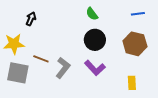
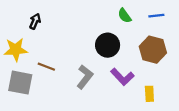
green semicircle: (92, 14) -> (125, 16), moved
gray L-shape: (63, 68) -> (85, 77), moved
purple L-shape: (95, 68) -> (122, 77), moved

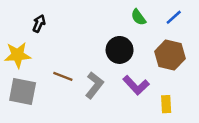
blue line: (156, 16) -> (174, 17), turned -35
brown line: (46, 67) -> (63, 76), moved

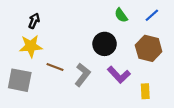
yellow star: (18, 55) -> (31, 46), moved

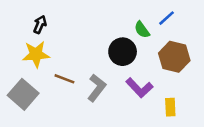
green semicircle: (121, 15) -> (142, 30), moved
blue line: (152, 15) -> (166, 18), moved
gray square: (20, 80) -> (23, 94), turned 30

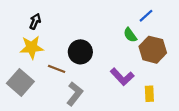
green semicircle: (142, 30) -> (130, 35), moved
black circle: (123, 52) -> (80, 52), moved
gray L-shape: (97, 88) -> (75, 94), moved

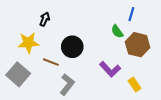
blue line: (146, 16) -> (131, 14), turned -32
black arrow: (35, 21) -> (45, 19), moved
yellow rectangle: (149, 94) -> (134, 85), turned -32

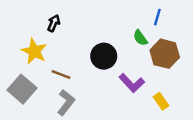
yellow star: (28, 43) -> (34, 51), turned 30
black circle: (72, 47) -> (104, 56), moved
gray L-shape: (67, 85) -> (66, 103), moved

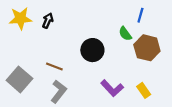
yellow star: (34, 51) -> (20, 18), moved, turned -30
purple L-shape: (132, 83) -> (112, 88), moved

